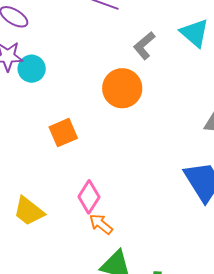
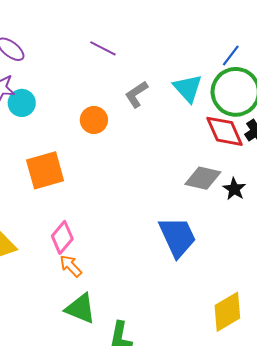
orange circle: (122, 88) -> (94, 120), moved, size x0.7
orange square: (63, 133) -> (45, 170), size x1.4

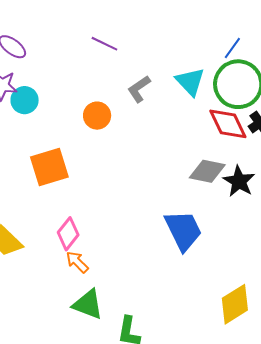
black star: (234, 189) -> (239, 181), size x1.4

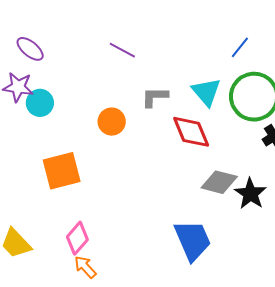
blue line: (232, 48) -> (240, 47), moved
gray L-shape: (139, 89) -> (155, 97), turned 32
red diamond: (228, 124) -> (191, 132), moved

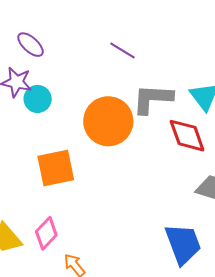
gray L-shape: (155, 97) -> (153, 99), size x1.5
orange circle: (112, 122) -> (108, 121), size x1.8
pink diamond: (77, 238) -> (46, 233), moved

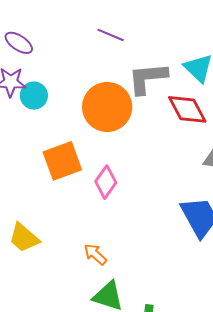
pink diamond: (46, 233) -> (106, 182), moved

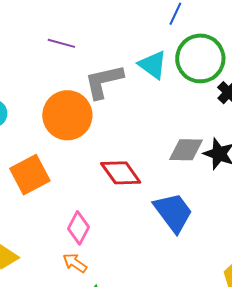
red diamond: (187, 109) -> (121, 173), moved
pink diamond: (106, 182) -> (79, 228), moved

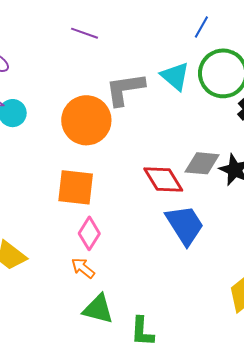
purple line: (61, 43) -> (85, 33), moved
red diamond: (121, 173) -> (163, 179), moved
orange square: (30, 175) -> (76, 187), moved, turned 30

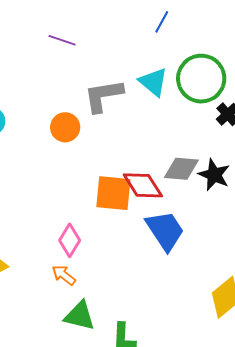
blue line: (201, 27) -> (162, 22), moved
orange circle: (86, 120) -> (65, 127), size x0.6
orange square: (76, 187) -> (113, 193), moved

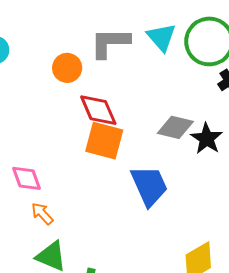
red diamond: (143, 185) -> (98, 110), moved
pink diamond: (70, 240) -> (27, 178), moved, turned -60

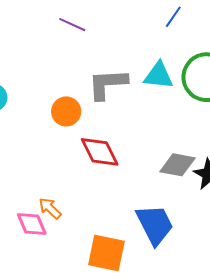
cyan triangle: (161, 37) -> (159, 76), turned -40
orange square: (104, 141) -> (106, 253), moved
orange arrow: (42, 214) -> (50, 208), moved

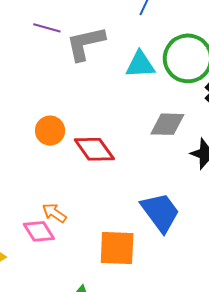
gray L-shape: (107, 84) -> (86, 43), moved
orange circle: (66, 111) -> (50, 131), moved
gray diamond: (177, 165) -> (167, 124), moved

